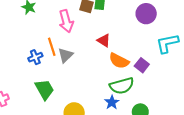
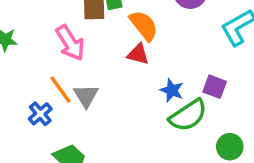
orange semicircle: (119, 61) -> (144, 25), moved, turned -138
purple square: (142, 65) -> (215, 87), moved
blue star: (112, 102) -> (172, 90), moved

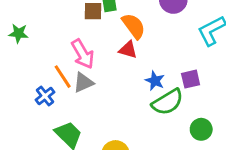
pink arrow: (70, 43) -> (83, 54), moved
purple square: (215, 87) -> (191, 79), turned -36
gray triangle: (86, 96) -> (83, 83), turned 35

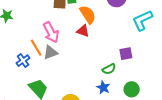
blue star: (155, 81) -> (103, 87), moved
green semicircle: (168, 102) -> (109, 69), size x0.6

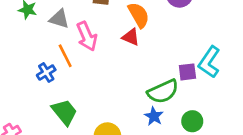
cyan L-shape: (142, 20) -> (209, 62), moved, turned -35
gray triangle: (51, 52) -> (59, 19), moved, turned 35
green semicircle: (109, 69) -> (163, 91), size x1.6

